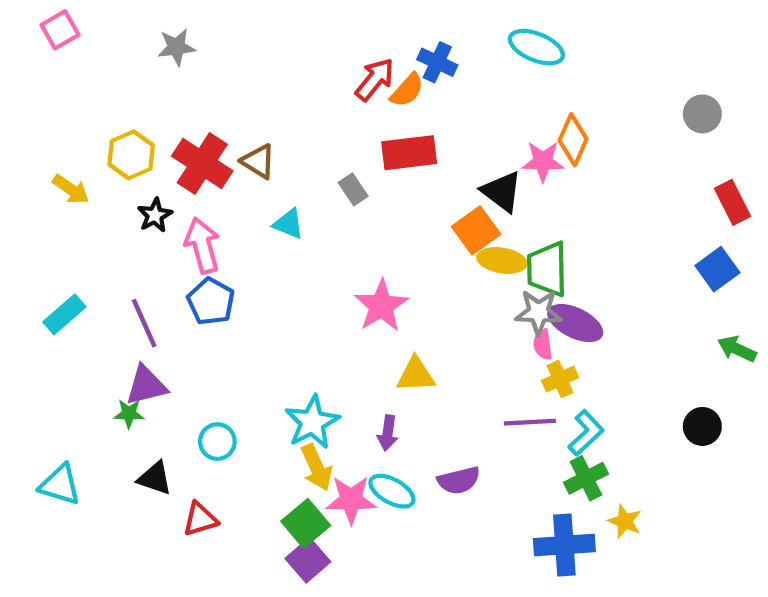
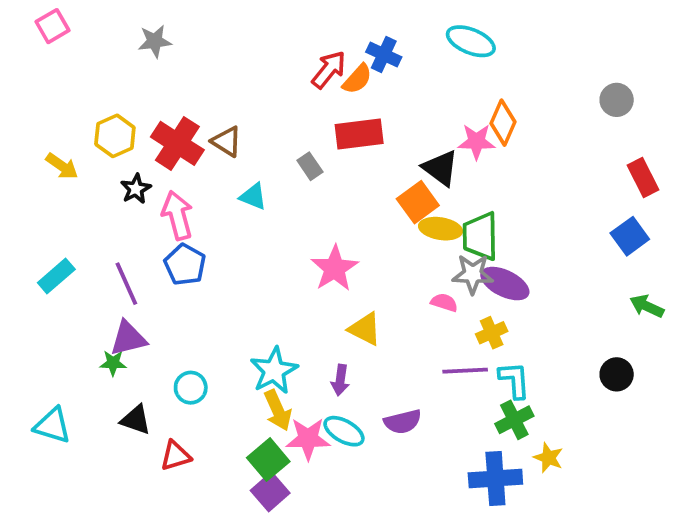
pink semicircle: (543, 345) -> (444, 302), moved, turned 116
yellow triangle: (416, 375) -> (365, 329), turned 30
cyan L-shape: (586, 433) -> (514, 380), turned -51

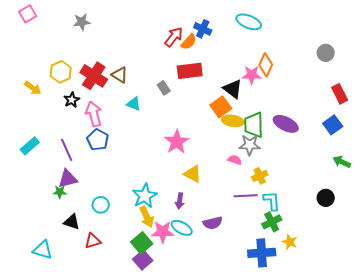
purple ellipse: (505, 284) -> (286, 124), moved
cyan triangle: (52, 425) -> (43, 250), moved

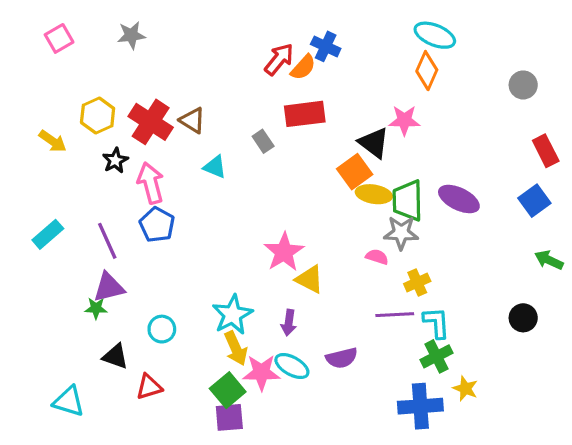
pink square: (28, 14) -> (59, 38), moved
cyan ellipse: (249, 22) -> (435, 35), moved
orange diamond: (266, 65) -> (427, 71), moved
pink star: (177, 142) -> (284, 252), moved
purple square: (143, 260) -> (229, 417), turned 36

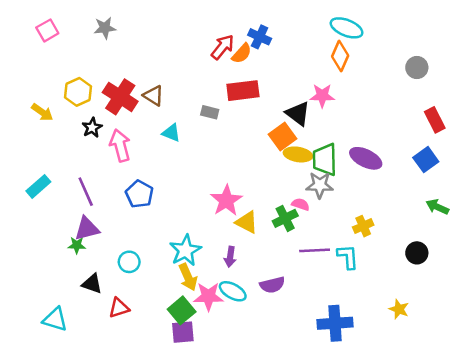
gray rectangle: (263, 141) -> (210, 112), turned -42
blue pentagon: (157, 225) -> (139, 194), moved
yellow cross: (417, 283) -> (363, 226), moved
green cross: (436, 356) -> (285, 218), moved
yellow star: (465, 389) -> (399, 309), moved

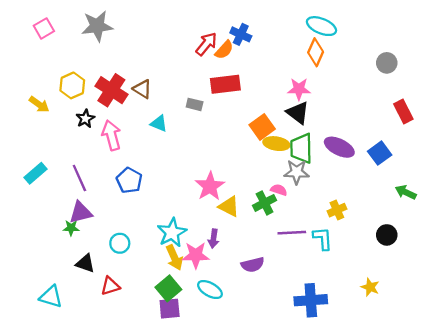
gray star: (105, 28) -> (97, 26), size x1.5
black triangle: (298, 114) -> (298, 113), moved
blue square: (426, 160) -> (380, 153), moved
cyan ellipse: (233, 291) -> (210, 290), moved
pink star: (208, 296) -> (196, 255), moved

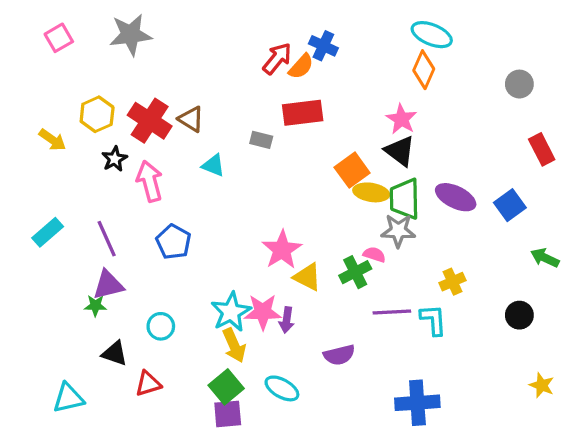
pink star: (299, 89) -> (401, 119), turned 30
pink star: (196, 255) -> (263, 312), moved
yellow star: (370, 287) -> (542, 385), moved
cyan triangle: (51, 297) -> (68, 398), turned -30

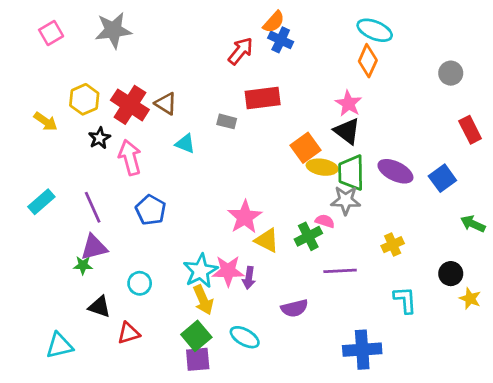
orange semicircle: (301, 66) -> (274, 22), moved
cyan L-shape: (433, 320) -> (405, 300), moved
yellow star: (542, 385) -> (470, 298), moved

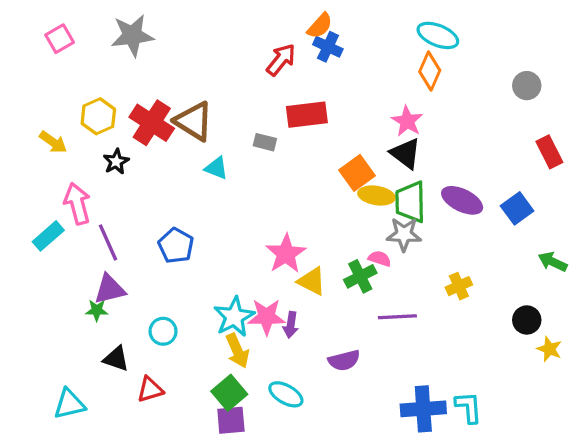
brown triangle: (166, 104) -> (194, 121), size x1.5
pink arrow: (130, 157) -> (77, 204), moved
cyan L-shape: (405, 300) -> (469, 407), moved

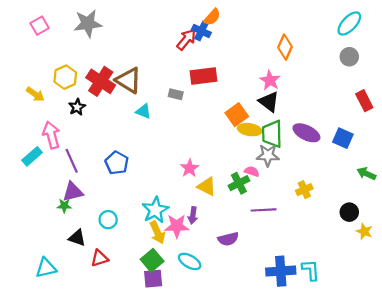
cyan ellipse: (438, 35) -> (349, 23), moved, turned -68
blue cross: (328, 47) -> (201, 31), moved
blue square: (517, 208) -> (343, 138), turned -30
pink star: (286, 254) -> (190, 168), size x0.7
pink star: (266, 317) -> (177, 226), moved

